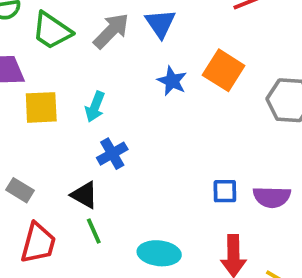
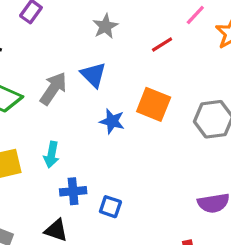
blue cross: (112, 154) -> (73, 191), turned 35
blue square: (225, 191) -> (110, 207), moved, turned 30

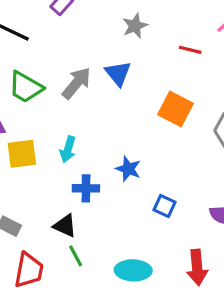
red line: (162, 45) -> (190, 50), turned 40
blue star: (112, 121) -> (128, 169), moved
blue square: (110, 207) -> (164, 206), moved

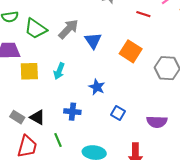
blue triangle: (118, 73) -> (93, 41), moved
blue cross: (86, 188) -> (72, 112), moved
black triangle: (65, 226) -> (37, 117), moved

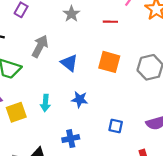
gray arrow: (68, 29) -> (40, 46), moved
blue star: (97, 87) -> (80, 99), moved

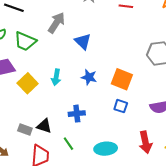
orange square: (109, 62) -> (122, 79), moved
yellow square: (16, 112) -> (28, 83), turned -30

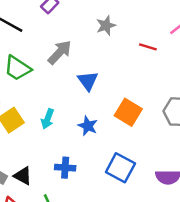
orange square: (122, 79) -> (128, 112), moved
blue square: (121, 106) -> (120, 168), size x1.6

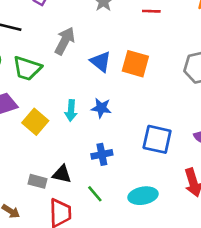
orange square: (128, 112) -> (135, 64), moved
blue star: (88, 126) -> (101, 108), moved

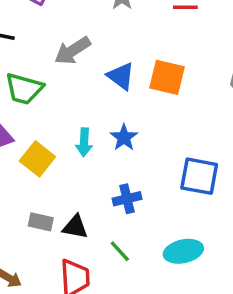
gray arrow: (65, 41) -> (72, 51), turned -148
blue star: (101, 108) -> (124, 137), turned 30
gray rectangle: (38, 181) -> (41, 222), moved

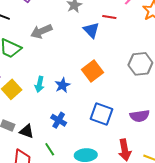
blue triangle: (121, 76) -> (91, 30), moved
orange square: (167, 77) -> (92, 71), moved, turned 30
blue cross: (127, 199) -> (59, 120), turned 35

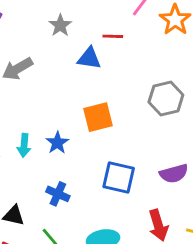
blue triangle: (91, 30) -> (89, 58), turned -30
orange square: (92, 71) -> (98, 117), turned 30

